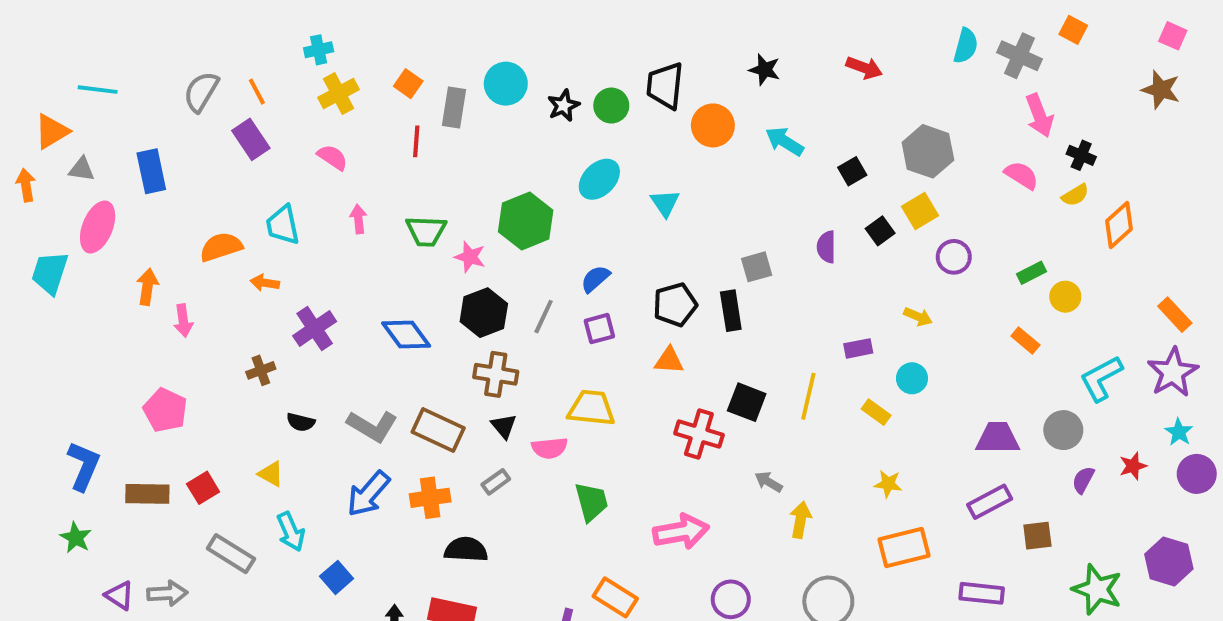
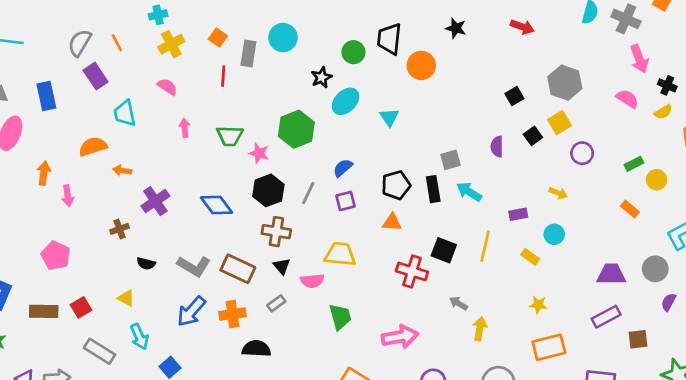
black star: (564, 106) -> (322, 77), moved
purple rectangle: (251, 139) -> (96, 76), moved
cyan arrow: (785, 141) -> (469, 192), moved
cyan trapezoid: (283, 225) -> (125, 113), moved

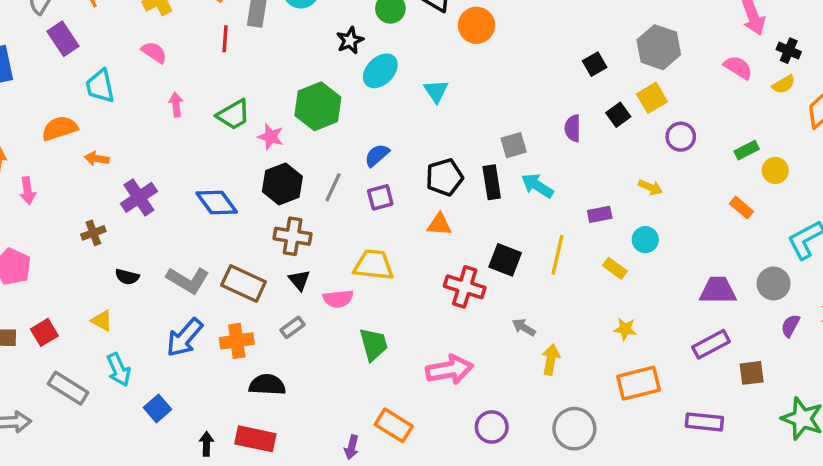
green trapezoid: (230, 136) -> (233, 115), turned -32

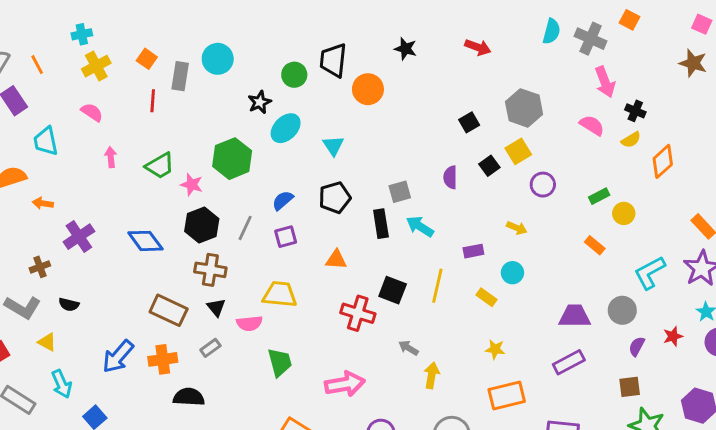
black pentagon: (444, 177) -> (335, 198), moved
gray L-shape: (188, 280) -> (23, 307), moved
brown square: (752, 373) -> (630, 387), moved

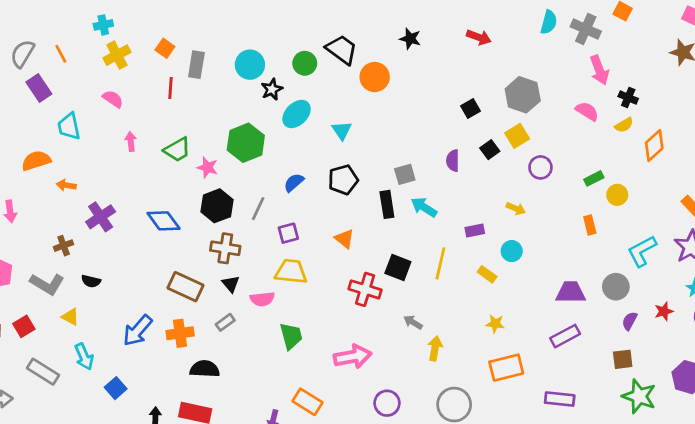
cyan circle: (218, 59) -> (250, 65), moved
black trapezoid: (333, 60) -> (342, 50), turned 120
purple square: (286, 237) -> (288, 233), moved
orange rectangle: (595, 245) -> (590, 225), turned 36
orange triangle: (336, 260) -> (344, 239), turned 35

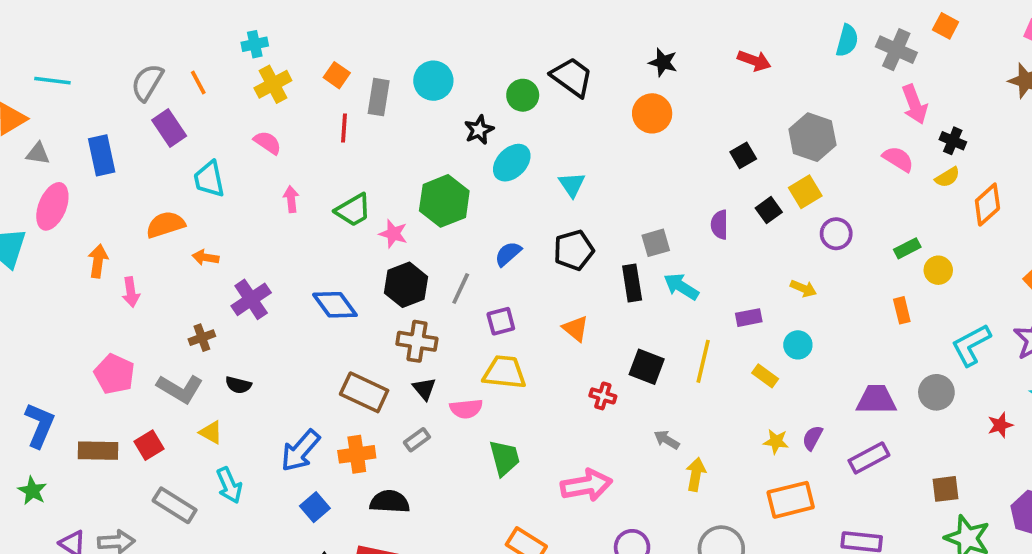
cyan circle: (250, 65) -> (433, 81), moved
orange circle: (375, 77) -> (652, 113), moved
red cross: (365, 289) -> (603, 396), size x0.6
purple semicircle: (630, 321) -> (812, 438), moved
blue square: (116, 388) -> (315, 507), moved

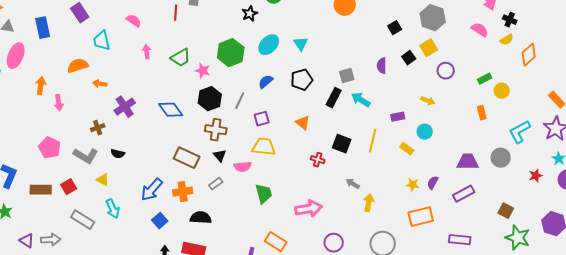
cyan ellipse: (512, 163) -> (269, 45), moved
black rectangle: (632, 283) -> (334, 98), turned 36
brown square: (946, 489) -> (506, 211), turned 35

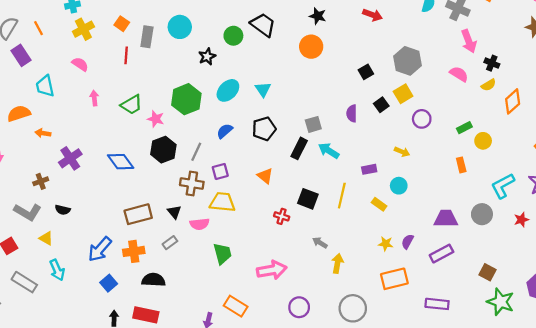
brown cross: (216, 130) -> (192, 184), moved
brown rectangle: (187, 158) -> (138, 214), turned -40
red star: (536, 176) -> (521, 220), moved

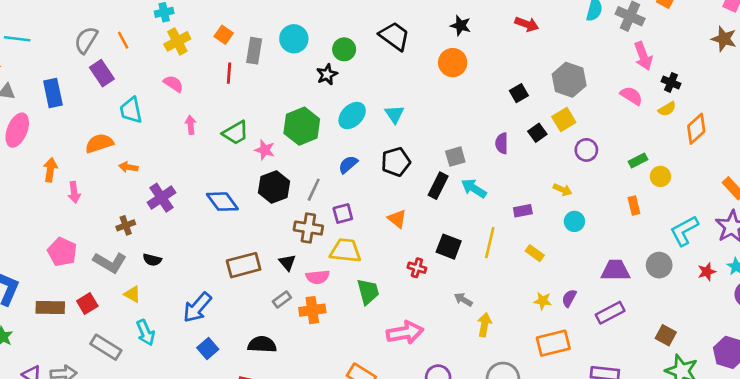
green circle: (233, 36) -> (344, 49), moved
cyan circle: (399, 186) -> (574, 221), moved
orange cross: (134, 251) -> (312, 310), moved
green trapezoid: (222, 254) -> (368, 292), moved

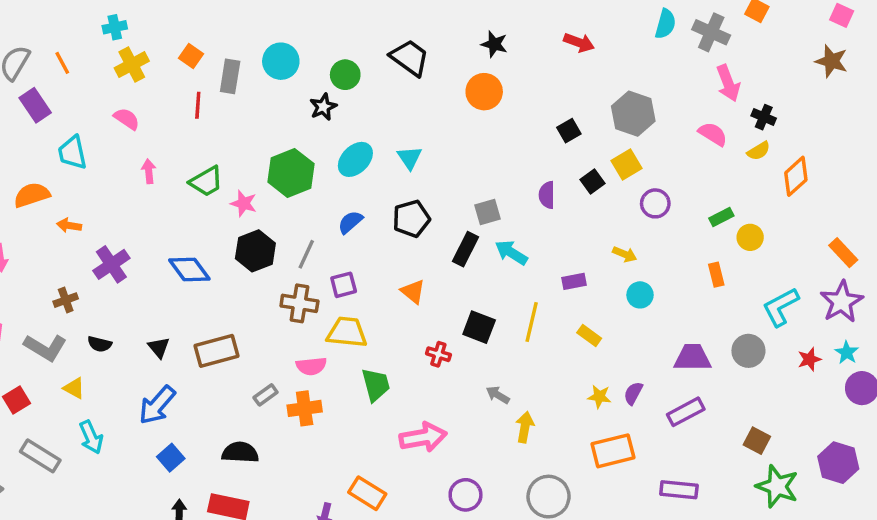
black triangle: (287, 262) -> (159, 347), moved

